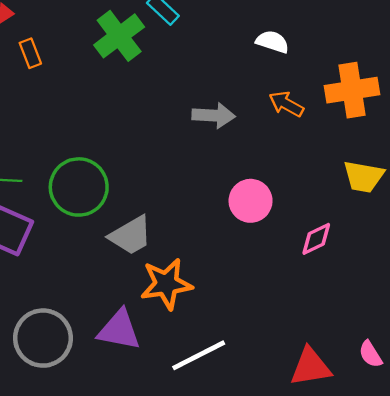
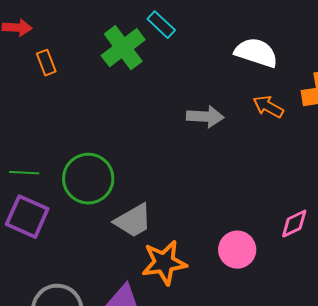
white semicircle: (272, 42) -> (256, 53), size x1.5
pink circle: (251, 201) -> (237, 250), moved

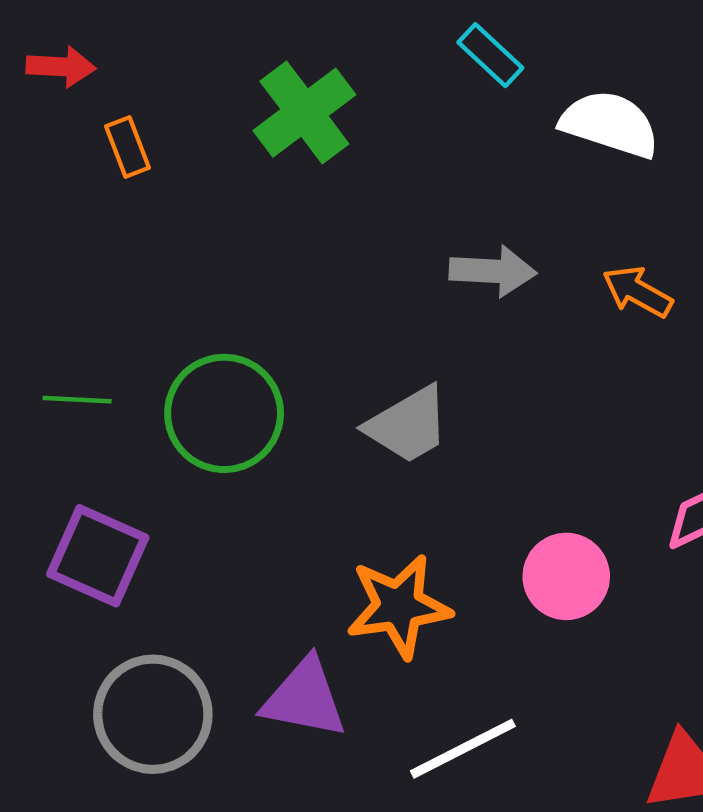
cyan rectangle: (161, 25) -> (490, 55), moved
orange arrow: (268, 107) -> (637, 292), moved
purple square: (27, 217) -> (98, 556), moved
gray trapezoid: (133, 221) -> (408, 425), moved

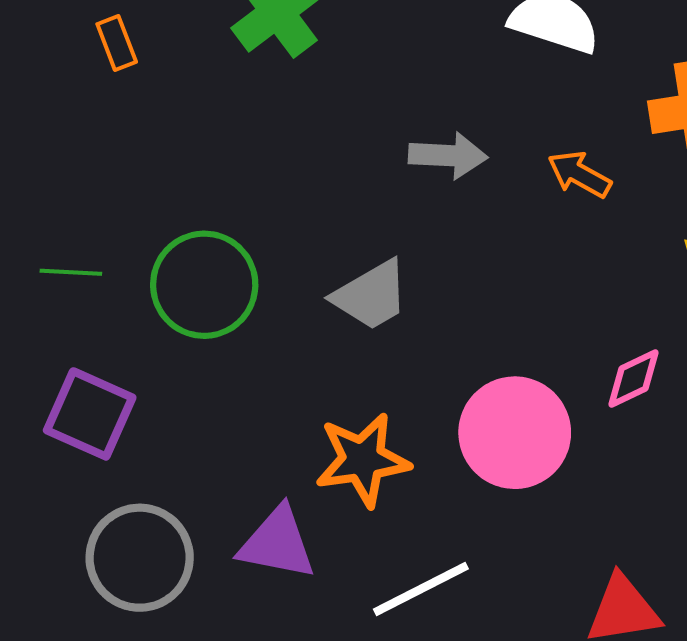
pink circle: (566, 576) -> (515, 433), size x1.4

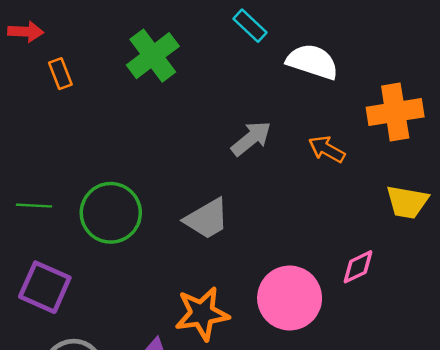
gray arrow: (448, 156) -> (251, 138), turned -42

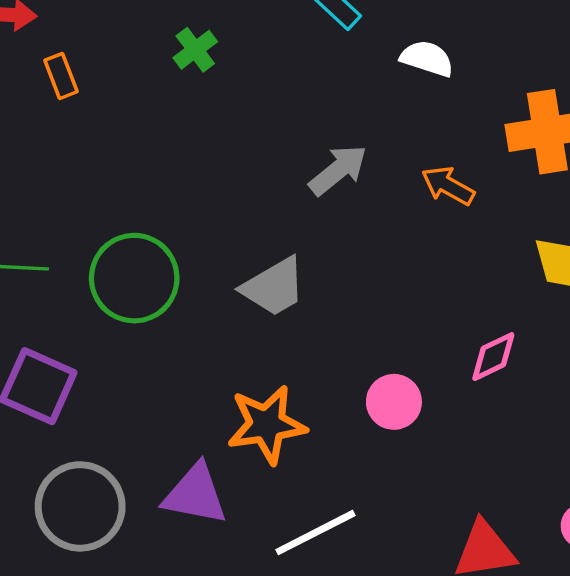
green cross: (153, 56) -> (195, 50), size x0.6
white semicircle: (312, 62) -> (427, 58), size x0.7
pink circle: (290, 298) -> (394, 402), size x0.6

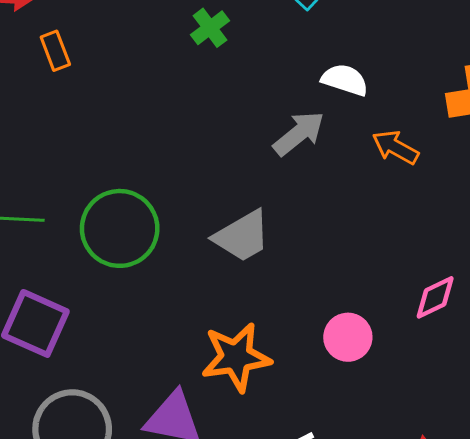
green cross: (195, 50) -> (210, 28), moved
white semicircle: (427, 58) -> (345, 80), moved

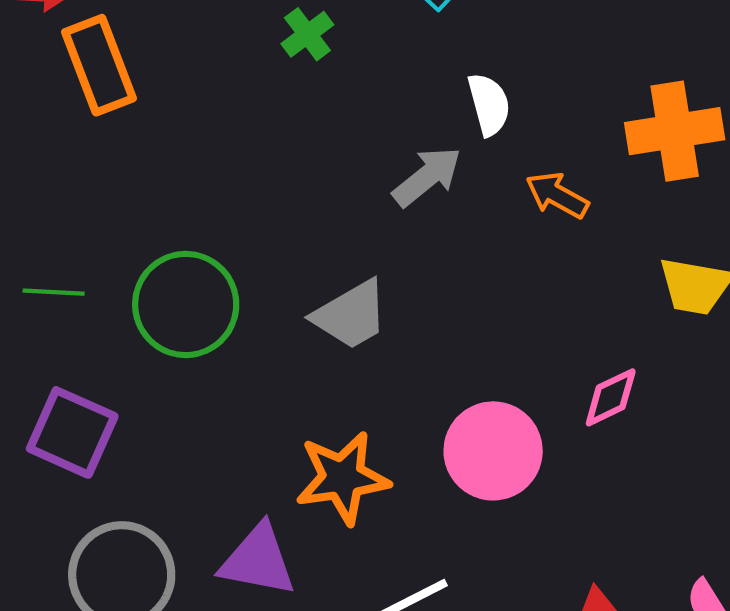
orange rectangle: (55, 51) -> (99, 65), size x1.8
white semicircle: (345, 80) -> (489, 104), turned 57
pink circle: (348, 337) -> (493, 451), size x1.5

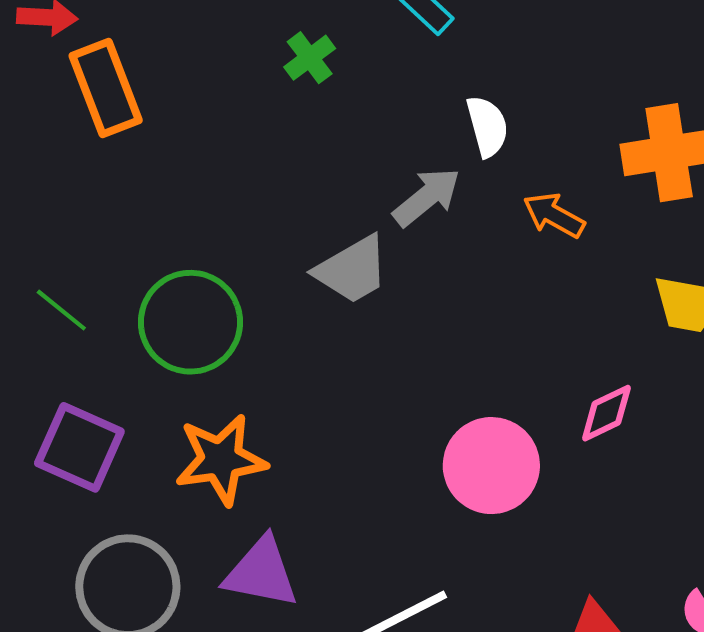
green line: (54, 292) -> (61, 310), turned 36
gray trapezoid: (351, 315) -> (352, 270), moved
orange star: (342, 478) -> (221, 459), moved

